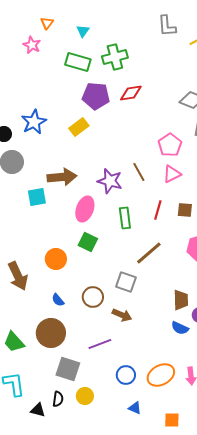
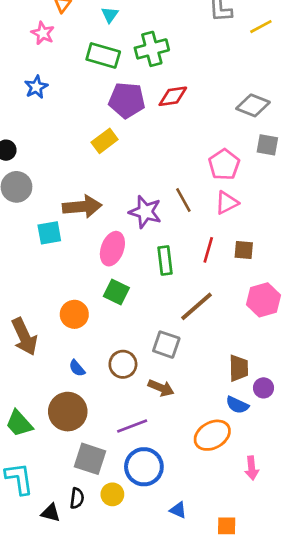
blue star: (34, 122) -> (36, 87), moved, size x0.7
blue circle: (126, 375) -> (144, 467), moved, size x1.5
orange ellipse: (161, 375) -> (212, 435), moved

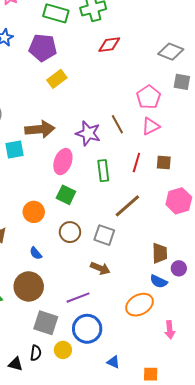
purple pentagon: (127, 100) -> (43, 48), moved
brown circle: (123, 364) -> (70, 232), moved

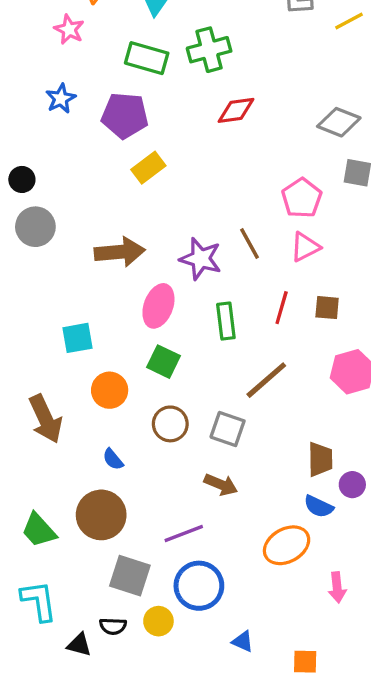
cyan square: (15, 149) -> (78, 338), moved
black semicircle: (36, 353) -> (113, 626), turned 84

